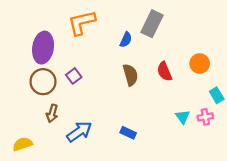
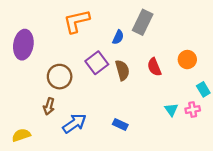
purple ellipse: (43, 48) -> (23, 45), moved
purple square: (74, 76) -> (97, 63), moved, size x1.5
brown circle: (43, 82) -> (60, 77), moved

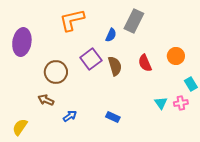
brown arrow: (49, 106) -> (46, 100), turned 98
blue arrow: (74, 123) -> (70, 116), size x0.6
yellow semicircle: (21, 135) -> (20, 127), turned -36

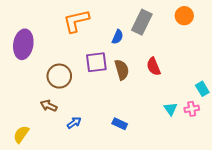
orange circle: (176, 56) -> (184, 16), moved
purple square: (91, 59) -> (96, 62), turned 30

